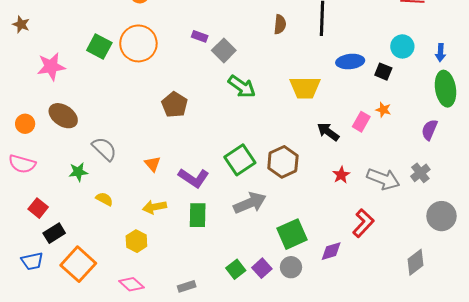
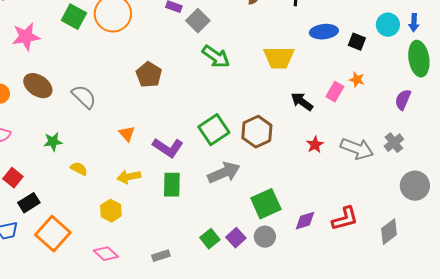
cyan circle: (402, 46) -> (388, 25), moved
gray semicircle: (104, 149) -> (84, 97), moved
red L-shape: (363, 223) -> (345, 219), moved, turned 32

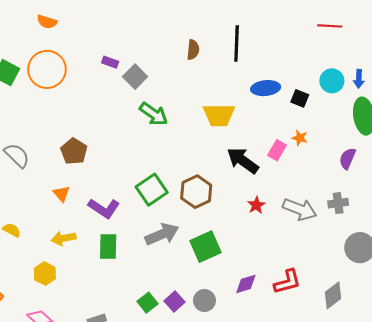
brown pentagon: (149, 75) -> (74, 151), moved
black arrow: (302, 102) -> (243, 161), size x1.4
gray cross: (394, 143) -> (338, 203), turned 30
green square: (266, 204) -> (205, 247), moved

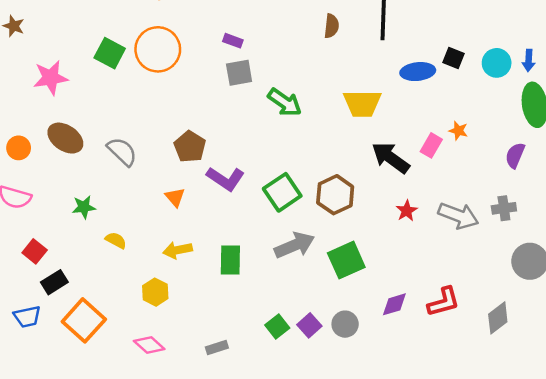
gray square: (135, 77) -> (239, 73), moved, turned 35
black square: (300, 98) -> (453, 58), moved
purple L-shape: (104, 208) -> (226, 179), moved

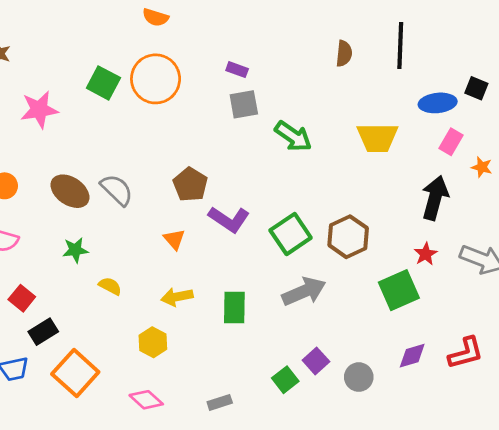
brown ellipse: (65, 138) -> (70, 191), moved
pink rectangle: (431, 145) -> (451, 142), moved
black arrow: (391, 158) -> (435, 198), moved, turned 69
green square: (346, 260) -> (399, 290), moved
purple square: (309, 325) -> (316, 361), moved

